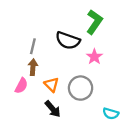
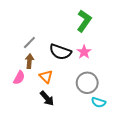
black semicircle: (68, 40) -> (60, 52), moved
gray line: (33, 46) -> (29, 43), turned 32
gray circle: (81, 88) -> (87, 83), moved

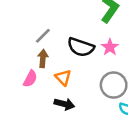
black arrow: (47, 98) -> (64, 104), turned -35

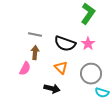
gray line: (43, 36) -> (35, 35), turned 56
orange triangle: (63, 77) -> (61, 68), moved

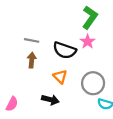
pink star: (88, 44) -> (88, 42), moved
pink semicircle: (25, 69) -> (12, 104), moved

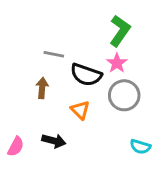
gray line: (32, 40) -> (54, 54), moved
gray circle: (93, 83) -> (124, 95), moved
black arrow: (50, 100) -> (54, 141), moved

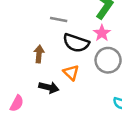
gray line: (54, 54) -> (59, 20), moved
black arrow: (54, 141) -> (49, 87), moved

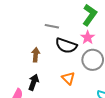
orange triangle: (71, 73) -> (68, 78), moved
black arrow: (49, 87) -> (34, 82), moved, turned -84

